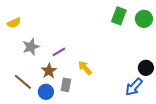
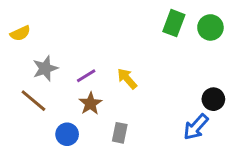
yellow arrow: (85, 68) -> (127, 79), moved
brown star: (49, 71) -> (90, 104), moved
brown line: (23, 82) -> (33, 101), moved
gray rectangle: (66, 85) -> (120, 133), moved

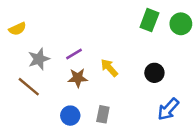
purple line: (86, 76) -> (74, 54), moved
black circle: (213, 99) -> (154, 73), moved
brown star: (90, 104) -> (78, 78), moved, turned 30
blue circle: (67, 134) -> (70, 116), moved

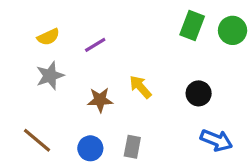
yellow semicircle: (17, 29) -> (48, 37), moved
purple line: (74, 54) -> (95, 45), moved
brown line: (29, 87) -> (37, 140), moved
blue arrow: (168, 109) -> (216, 140), turned -110

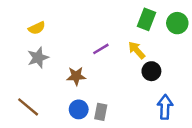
purple line: (95, 45) -> (101, 49), moved
yellow arrow: (140, 87) -> (137, 50), moved
blue arrow: (216, 140) -> (165, 107), turned -110
blue circle: (90, 148) -> (79, 109), moved

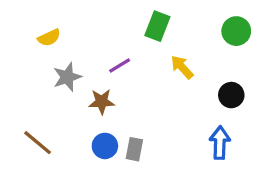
green rectangle: (146, 19) -> (157, 26), moved
purple line: (101, 49) -> (120, 66), moved
gray star: (38, 58) -> (67, 77), moved
black circle: (151, 71) -> (231, 95), moved

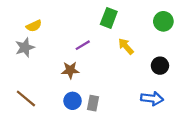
gray star: (67, 77) -> (25, 47), moved
blue arrow: (220, 143) -> (152, 99), turned 95

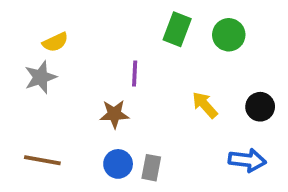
green circle: (163, 21) -> (229, 35), moved
purple line: (83, 45) -> (135, 74), turned -56
yellow arrow: (126, 46) -> (205, 105), moved
brown line: (26, 99) -> (42, 160), turned -30

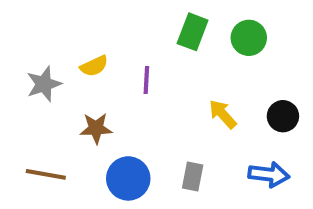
yellow semicircle: (55, 42) -> (94, 66), moved
brown star: (114, 114) -> (96, 128), moved
blue circle: (118, 164) -> (128, 178), size x1.4
gray rectangle: (151, 168) -> (193, 176), moved

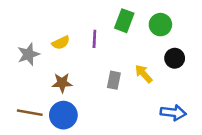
purple line: (146, 80) -> (94, 39), moved
black circle: (283, 116) -> (175, 58), moved
gray rectangle: (193, 176) -> (114, 80), moved
blue circle: (128, 178) -> (63, 115), moved

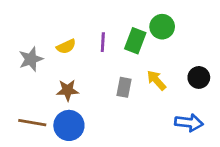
green rectangle: (124, 21) -> (135, 41), moved
green circle: (160, 25) -> (162, 27), moved
black circle: (175, 58) -> (199, 77), moved

